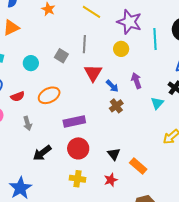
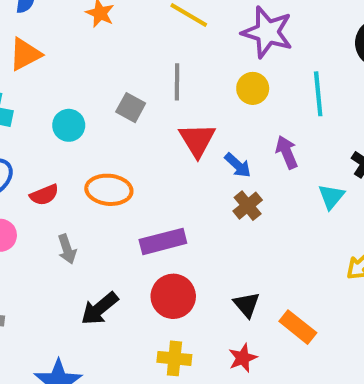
cyan line: (155, 39) -> (318, 94), moved
orange ellipse: (49, 95) -> (109, 190), turned 35

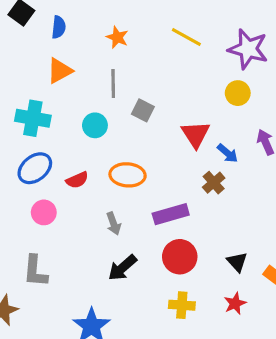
gray line: (177, 82) -> (113, 84), moved
brown cross: (248, 206) -> (214, 183), moved
gray arrow: (67, 249) -> (114, 223), moved

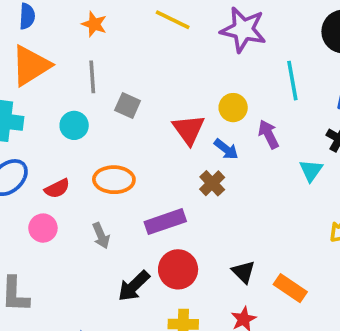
orange triangle: (60, 71) -> (31, 66), size x1.4
yellow circle: (238, 93) -> (233, 108), moved
pink circle: (44, 212) -> (43, 228), moved
black arrow: (122, 268) -> (134, 286), moved

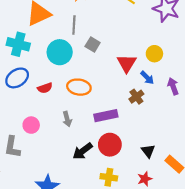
cyan circle: (74, 125) -> (60, 52), size x1.5
purple arrow: (269, 134) -> (173, 86), moved
pink circle: (43, 228) -> (31, 125), moved

